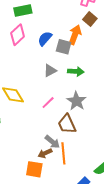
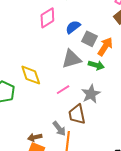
orange arrow: (75, 35) -> (105, 47), moved
gray triangle: (50, 71) -> (72, 59), size x1.5
brown arrow: (45, 153) -> (35, 137), moved

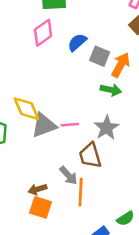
gray triangle: (72, 59) -> (44, 125), moved
pink line: (63, 90) -> (70, 125), turned 32

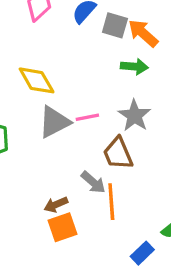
orange arrow: (121, 65) -> (143, 33), turned -70
yellow diamond: (27, 109) -> (37, 80), moved
orange square: (41, 207) -> (62, 227), turned -30

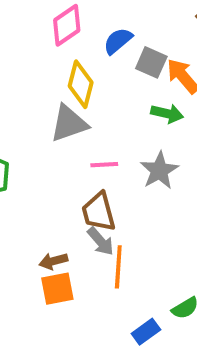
yellow diamond: (37, 80) -> (81, 84), moved, turned 36
gray triangle: (54, 122) -> (69, 123), moved
brown trapezoid: (118, 153) -> (99, 212), moved

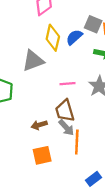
blue semicircle: (118, 41) -> (74, 37), moved
gray triangle: (69, 123) -> (33, 61), moved
brown arrow: (53, 261) -> (39, 125), moved

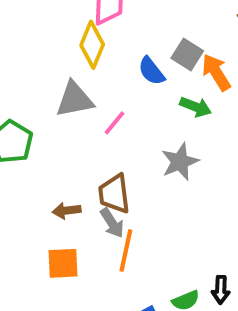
blue semicircle: (74, 37) -> (151, 71), turned -96
yellow diamond: (53, 38) -> (92, 45), moved
pink line: (67, 84) -> (115, 123), moved, turned -56

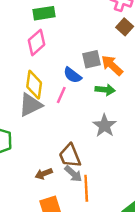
yellow diamond: (92, 45) -> (34, 85), moved
gray square: (187, 54) -> (92, 59), turned -30
pink line: (115, 123) -> (61, 95), moved

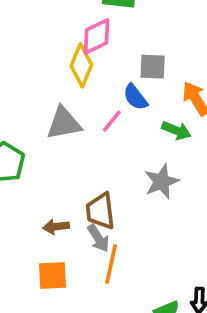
gray square: (92, 59) -> (153, 67), moved
yellow diamond: (34, 85) -> (81, 65), moved

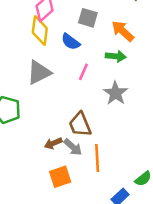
gray square: (153, 67) -> (88, 18), turned 30
blue semicircle: (135, 97) -> (71, 42), moved
pink line: (112, 121) -> (83, 72), moved
gray arrow: (98, 238) -> (73, 147), moved

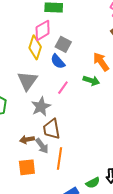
gray square: (88, 18) -> (63, 44), moved
gray triangle: (39, 73) -> (27, 81), turned -40
gray star: (115, 93) -> (41, 107), moved

